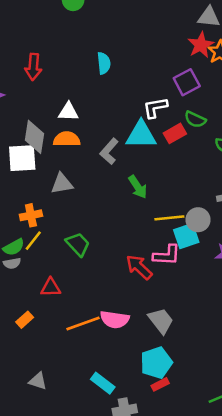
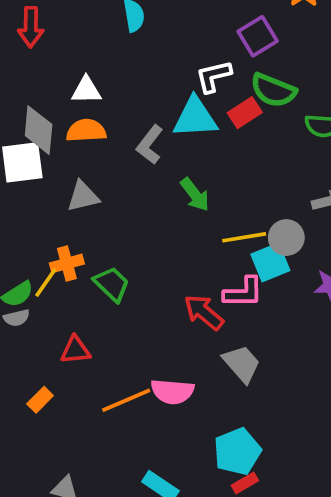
green semicircle: (195, 119) -> (273, 90), size x1.4
orange cross: (31, 215) -> (67, 263), moved
gray trapezoid: (161, 321) -> (242, 364), moved

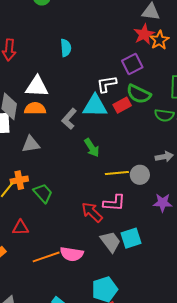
white triangle: (86, 90) -> (37, 87), size x1.4
cyan square: (270, 262) -> (131, 238), moved

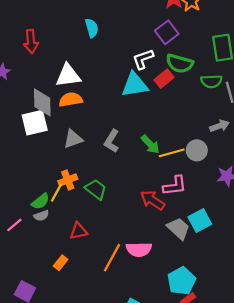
gray L-shape: (69, 119) -> (112, 141), moved
green arrow: (92, 148) -> (150, 144), moved
orange line: (46, 257) -> (112, 258), turned -32

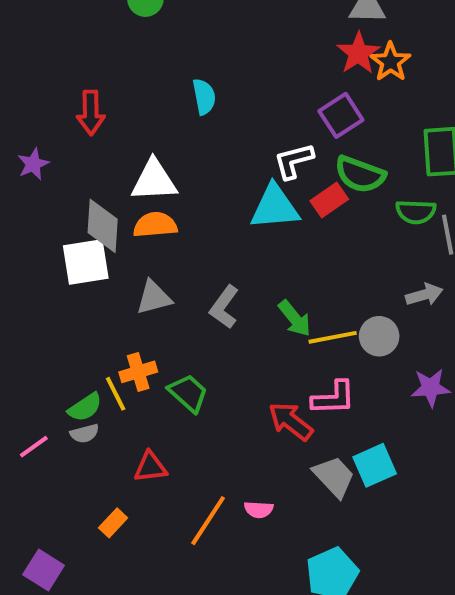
yellow line: (56, 193) -> (116, 394), turned -60
pink semicircle: (139, 249) -> (259, 510), size x0.6

